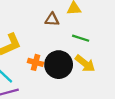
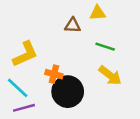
black circle: (59, 65) -> (68, 92), moved

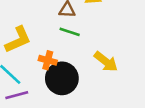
green line: (105, 47) -> (70, 32), moved

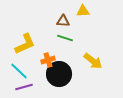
orange cross: (48, 60) -> (48, 60), turned -32

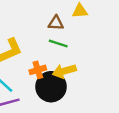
yellow arrow: (93, 61) -> (64, 71), moved, turned 126

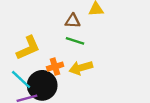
black circle: (51, 87) -> (42, 85), moved

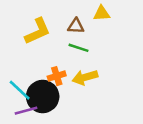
yellow L-shape: (28, 48) -> (38, 31), moved

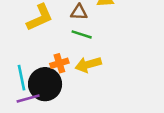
cyan line: (20, 90) -> (22, 78), turned 35

